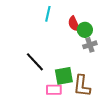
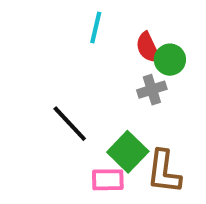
gray cross: (90, 45) -> (152, 90), moved
green square: (64, 76) -> (128, 152), turned -36

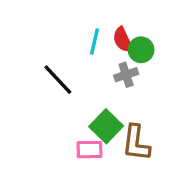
cyan line: (96, 28) -> (94, 41), moved
black line: (70, 124) -> (58, 80), moved

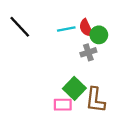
cyan line: (94, 41) -> (66, 29), turned 66
black line: (58, 80) -> (20, 27), moved

